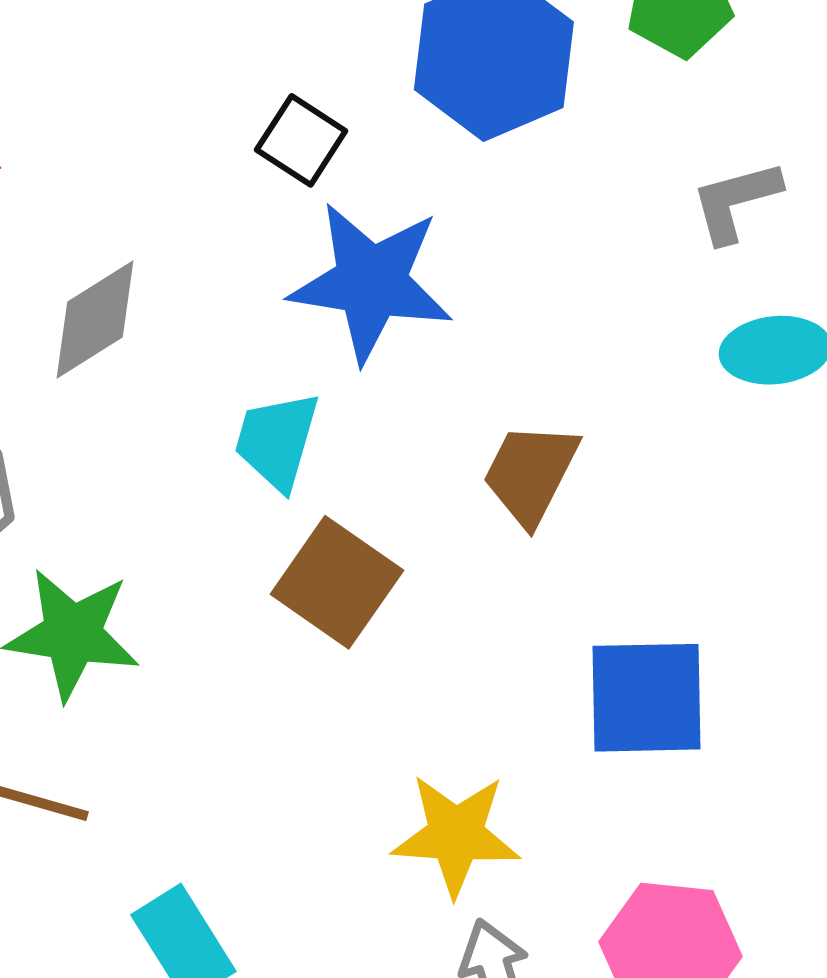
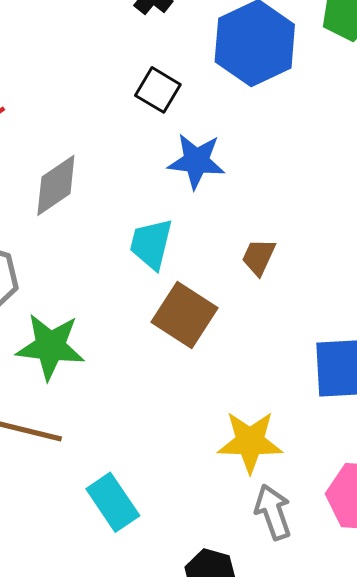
blue star: (371, 282) -> (196, 161), size x0.7
brown trapezoid: (531, 473) -> (259, 257), moved, size x0.7

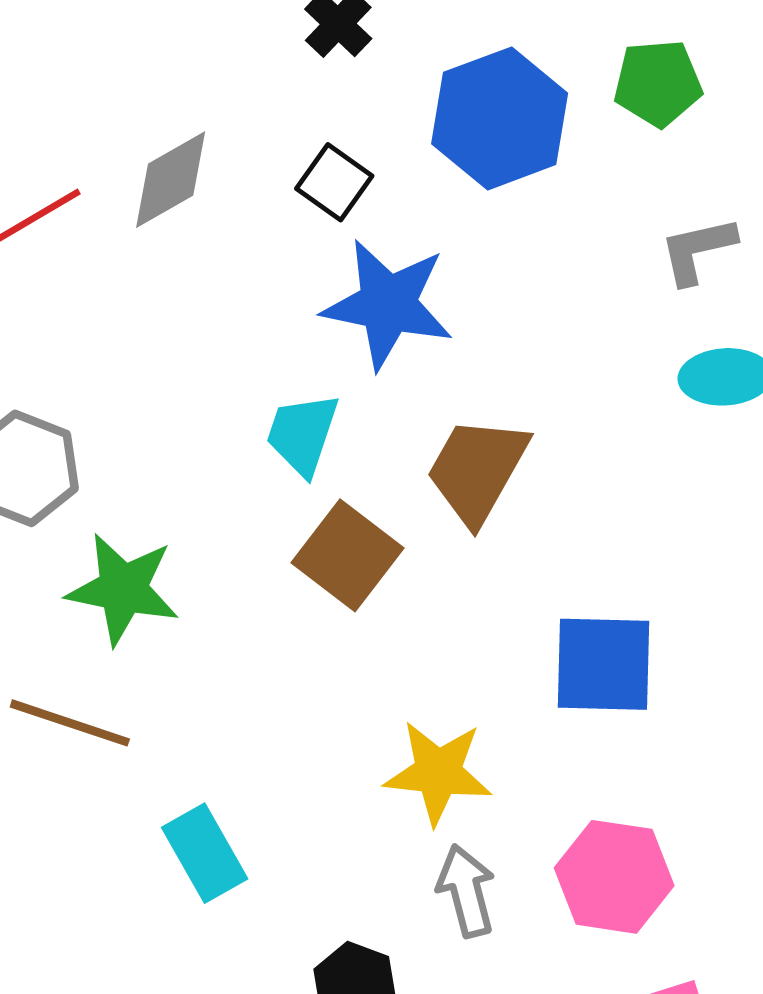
blue star: (196, 161) -> (388, 304), size x1.4
gray diamond: (56, 185) -> (171, 180), moved
brown trapezoid: (259, 257) -> (477, 470), size x1.8

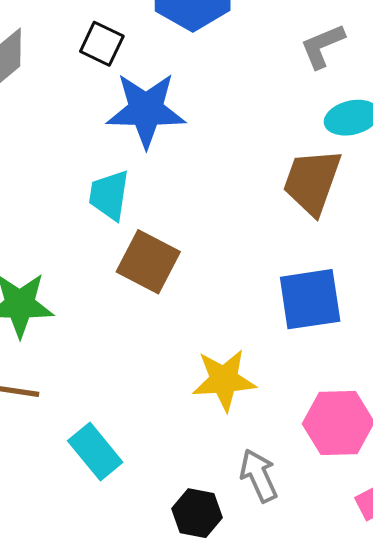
brown trapezoid: (477, 470) -> (312, 182), moved
gray arrow: (466, 891) -> (259, 476), moved

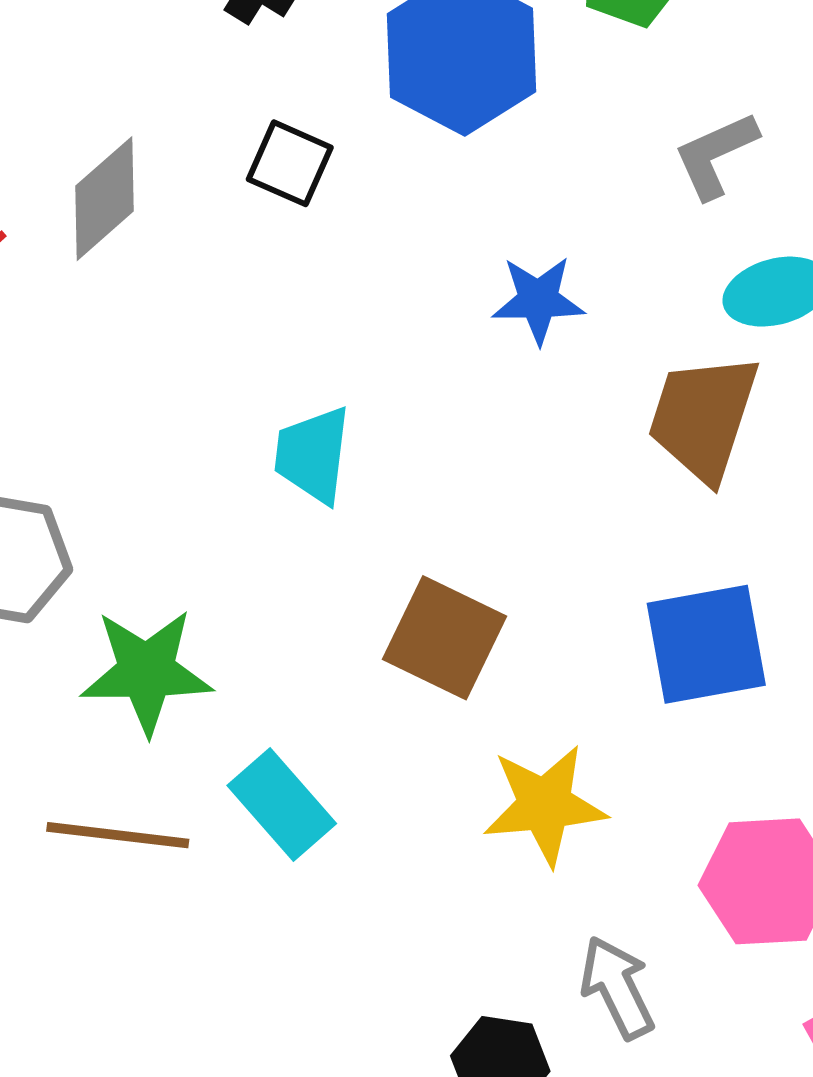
blue star: (146, 110) -> (538, 300), moved, size x0.6
brown square: (148, 262) -> (445, 638), moved
cyan rectangle: (95, 452) -> (282, 805), moved

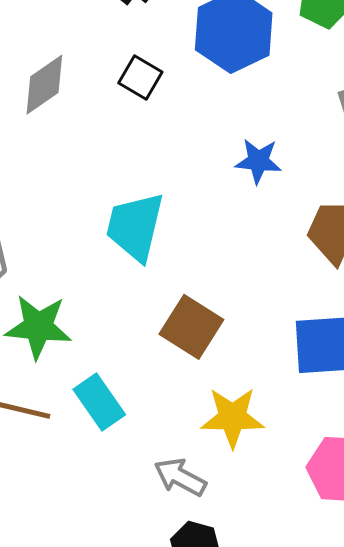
cyan trapezoid: (313, 455) -> (135, 227), size x1.4
gray arrow: (617, 987) -> (180, 477), moved, turned -42

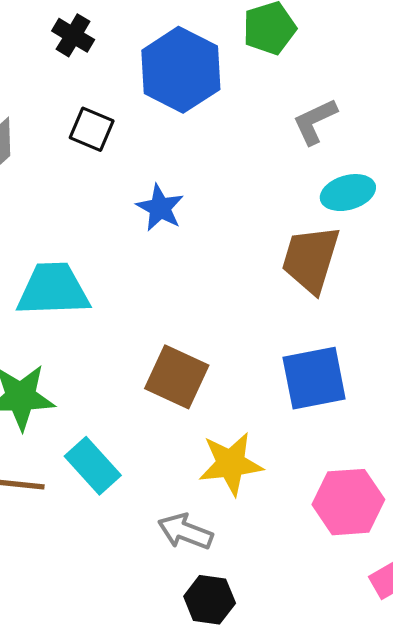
blue star: (258, 161) -> (160, 208), moved, turned 30
cyan trapezoid: (135, 227) -> (53, 290), moved, turned 82

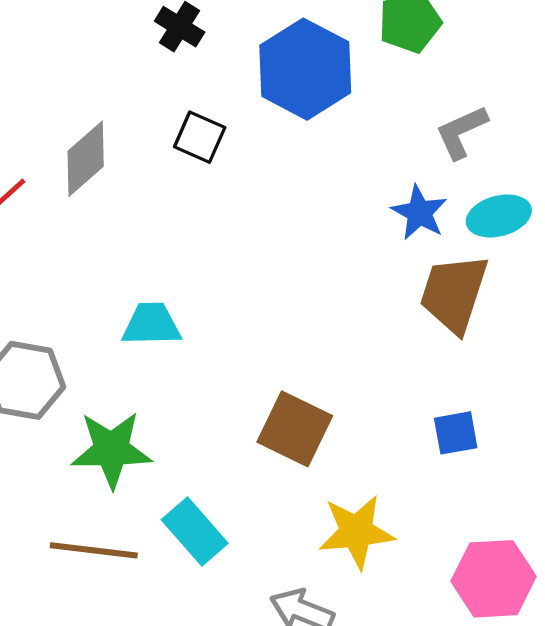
blue star: (160, 208) -> (419, 213), moved
cyan trapezoid: (53, 290) -> (151, 324), size x0.7
blue square: (314, 378) -> (456, 433), size x0.6

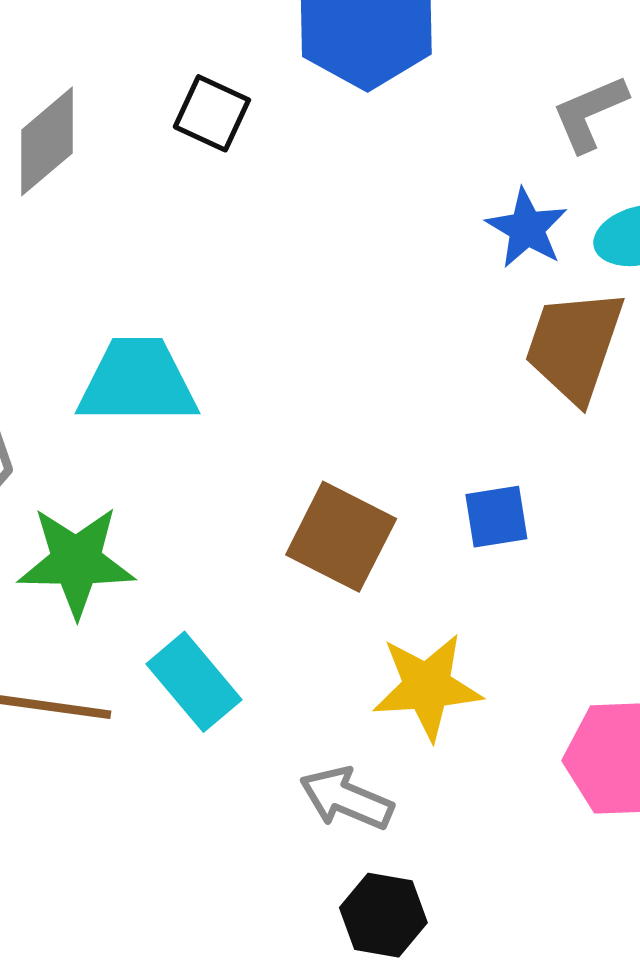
cyan trapezoid: (151, 324) -> (137, 382), size x1.4
blue square: (456, 433) -> (496, 517), moved

